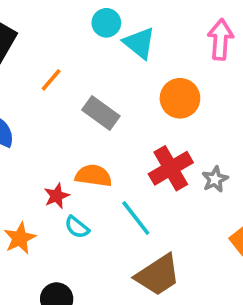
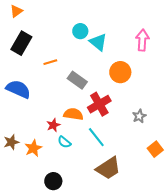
orange line: (51, 80) -> (50, 62), turned 32
red cross: (171, 168) -> (99, 104), moved

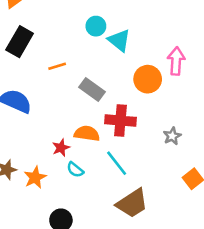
pink arrow: (142, 40) -> (176, 61), moved
red cross: (99, 104) -> (120, 121), turned 35

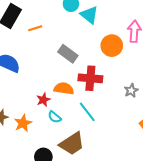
orange line: (57, 66) -> (35, 28), moved
brown trapezoid: (132, 203) -> (72, 144), moved

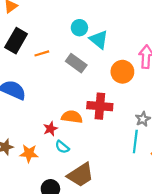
gray rectangle: (68, 54) -> (76, 63), moved
cyan line: (87, 112) -> (135, 142), moved, turned 45
orange star: (23, 123) -> (29, 153), turned 30

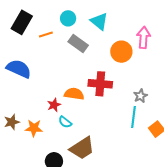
cyan circle: (79, 28) -> (68, 18), moved

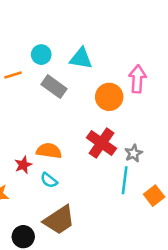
cyan triangle: (99, 21) -> (81, 58), turned -30
red cross: (100, 84) -> (101, 143), moved, turned 30
cyan semicircle: (65, 122) -> (49, 180), moved

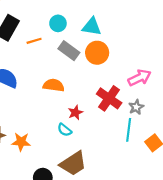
pink arrow: (137, 79) -> (139, 78), moved, turned 60
orange circle: (109, 97) -> (97, 53), moved
orange semicircle: (49, 151) -> (54, 85), moved
red star: (23, 165) -> (75, 112), moved

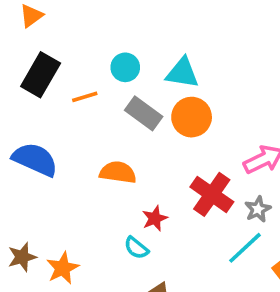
cyan line: (129, 130) -> (245, 248), turned 40
orange star: (21, 142) -> (63, 268), turned -30

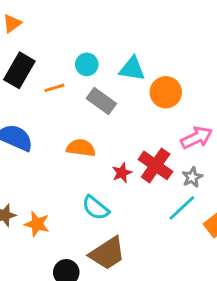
orange circle: (192, 117) -> (166, 92), moved
red star: (155, 218) -> (122, 173), moved
cyan semicircle: (136, 248) -> (96, 208), size x1.4
orange star: (63, 268) -> (37, 224), turned -30

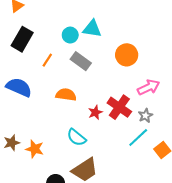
cyan triangle: (132, 69) -> (92, 29), moved
orange line: (55, 88) -> (47, 60), moved, turned -40

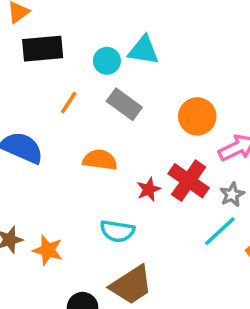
black rectangle: (22, 39) -> (43, 49), moved, turned 55
orange circle: (127, 55) -> (197, 116), moved
cyan semicircle: (76, 137) -> (117, 231), turned -30

